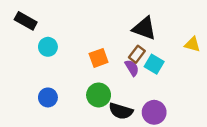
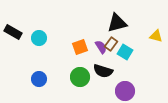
black rectangle: (26, 21) -> (13, 32), moved
black triangle: (144, 28) -> (117, 23), turned -35
purple semicircle: (132, 68) -> (101, 47), moved
black semicircle: (121, 111) -> (103, 71), moved

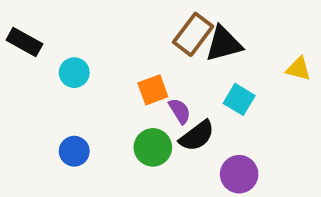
black rectangle: (13, 32) -> (24, 42), moved
brown rectangle: (111, 44) -> (193, 34), moved, size x1.5
purple semicircle: (101, 47) -> (180, 111), moved
black semicircle: (103, 71) -> (197, 136), turned -54

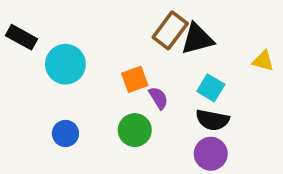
cyan circle: (74, 73) -> (65, 64), size x1.5
black semicircle: (197, 136) -> (212, 120), moved, turned 48

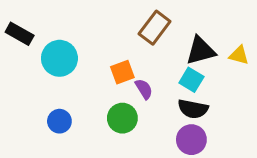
black triangle: (197, 39) -> (201, 51), moved

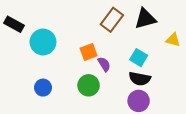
black triangle: (201, 51) -> (145, 19), moved

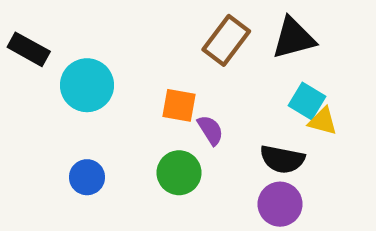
yellow triangle: (173, 40) -> (323, 121), moved
orange square: (89, 52) -> (179, 105), turned 30
cyan square: (139, 58) -> (307, 101), moved

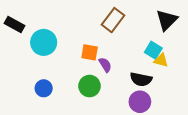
black triangle: (293, 38) -> (167, 20), moved, turned -30

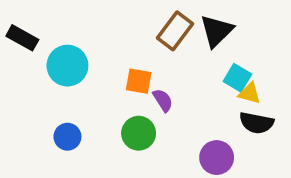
black triangle: (167, 20) -> (217, 31), moved
black semicircle: (141, 79) -> (257, 123), moved

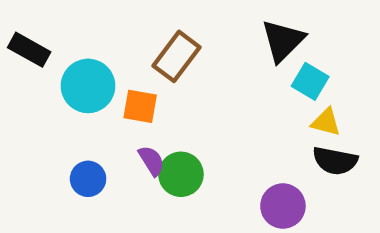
brown rectangle: (175, 31) -> (176, 56), moved
cyan square: (237, 78) -> (310, 81), moved
orange square: (139, 81) -> (140, 106), moved
purple semicircle: (163, 100) -> (151, 161), moved

